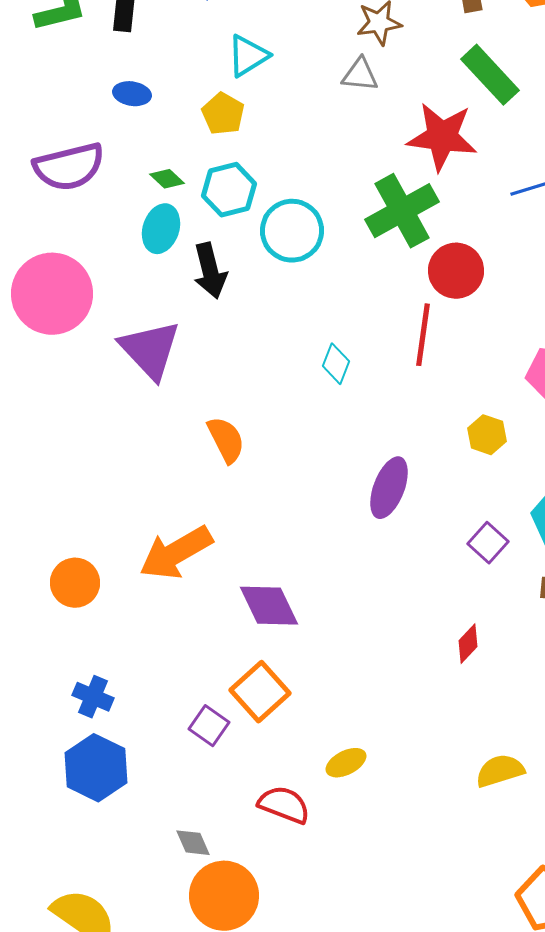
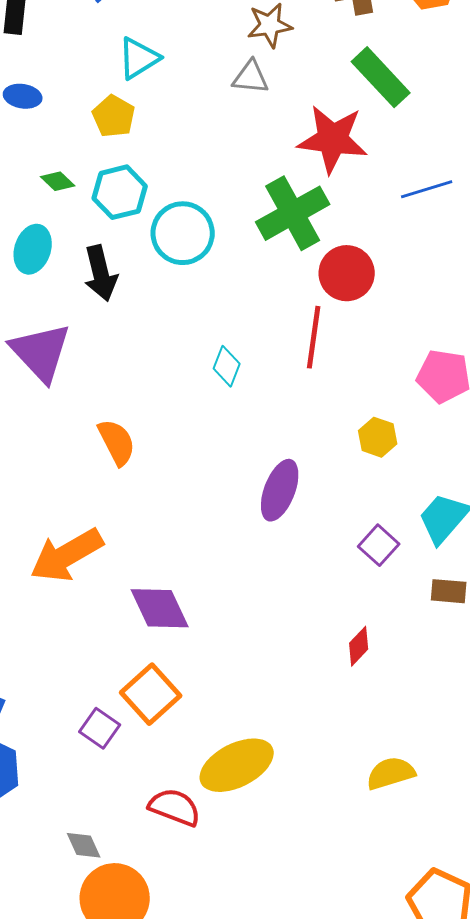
cyan ellipse: (161, 229) -> (33, 249), moved
yellow ellipse: (346, 763) -> (237, 765), size x1.8

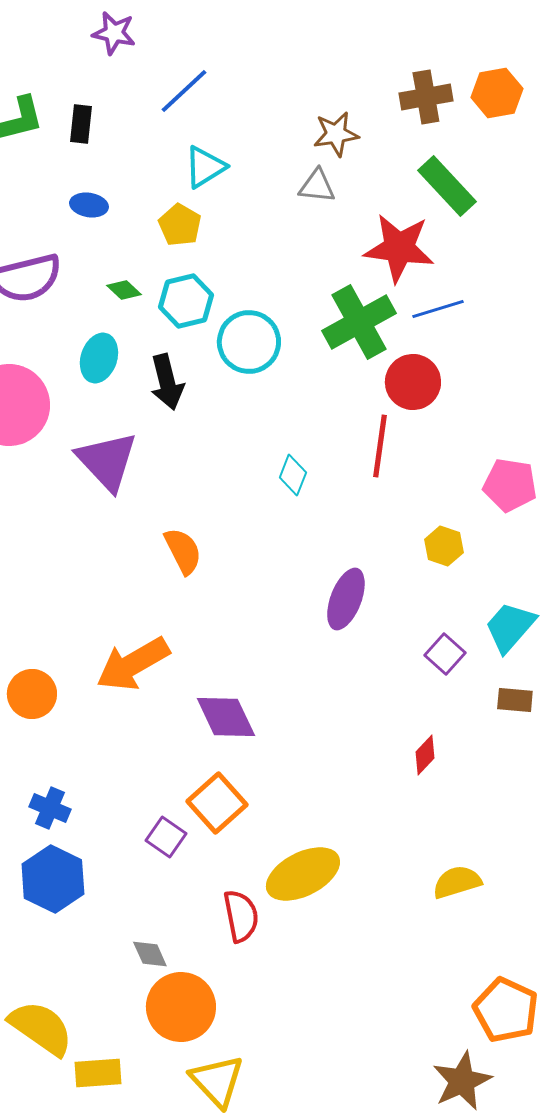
blue line: (427, 189) -> (438, 309), moved
red semicircle: (175, 807) -> (241, 916), turned 58

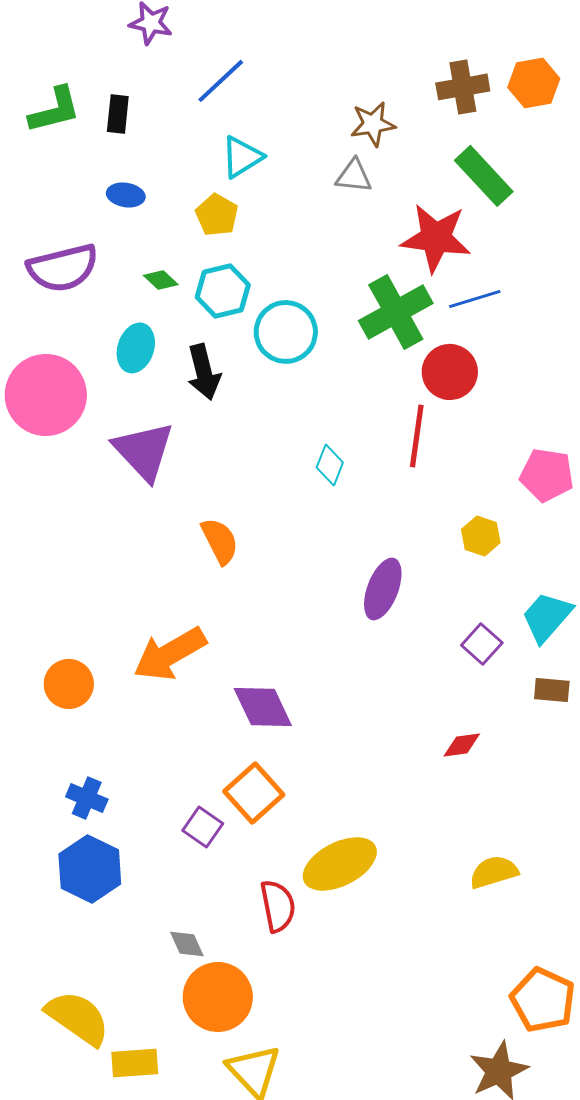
red diamond: (425, 755) -> (462, 745), turned 39

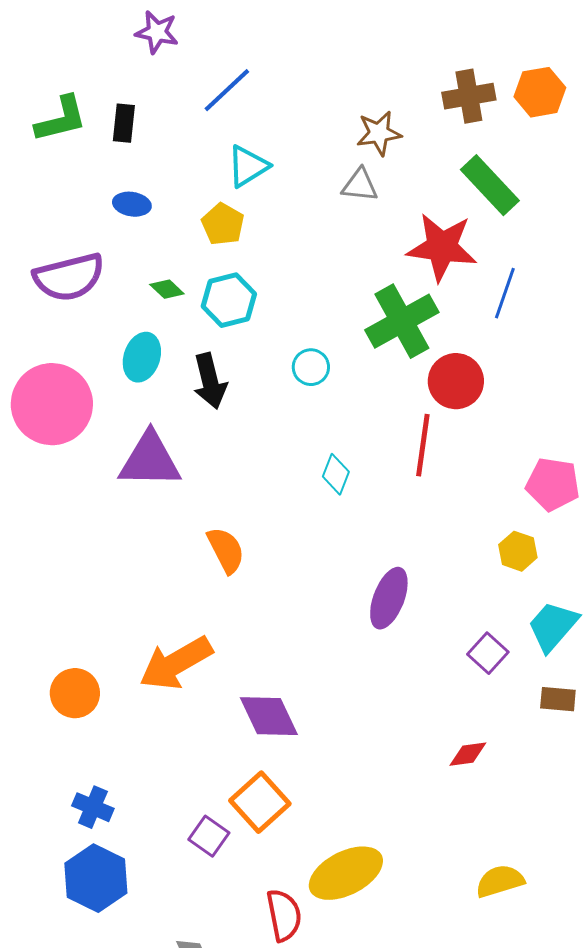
blue line: (475, 299) -> (505, 293), moved, turned -54
cyan circle: (286, 332) -> (311, 367), moved, size x0.6
purple triangle: (144, 451) -> (150, 460), turned -46
yellow hexagon: (481, 536) -> (518, 551), moved

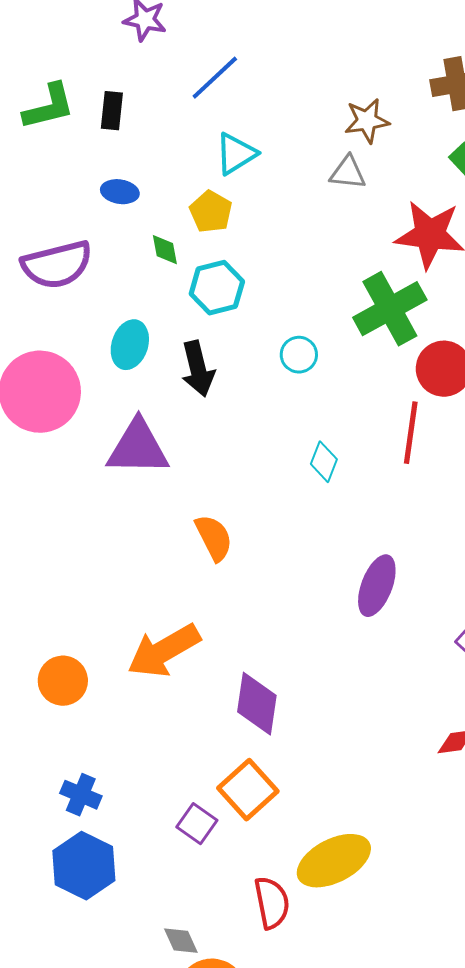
green diamond: (167, 289) -> (165, 250), moved, turned 36
purple diamond: (269, 716) -> (257, 704), turned 34

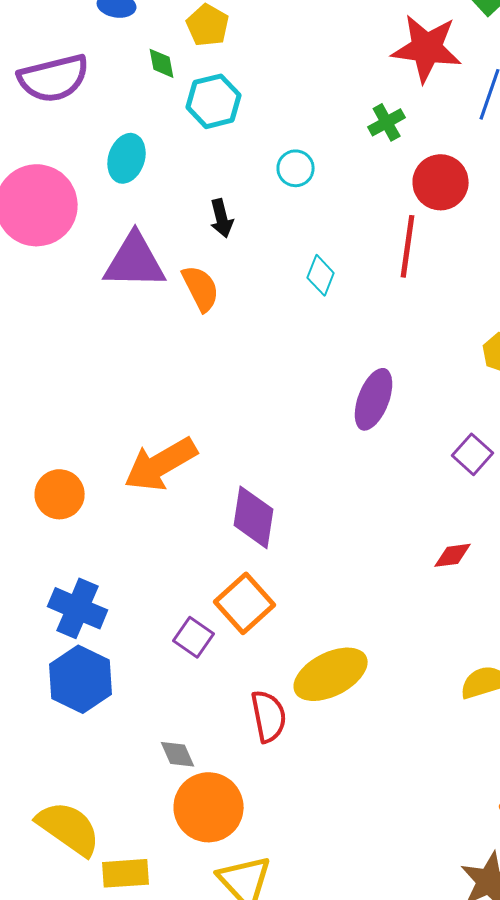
green cross: (390, 309) -> (387, 122), size x0.5
black arrow: (198, 369) -> (222, 218), moved, size x0.7
orange semicircle: (214, 538) -> (201, 288), moved
blue cross: (81, 795) -> (78, 608), size x1.4

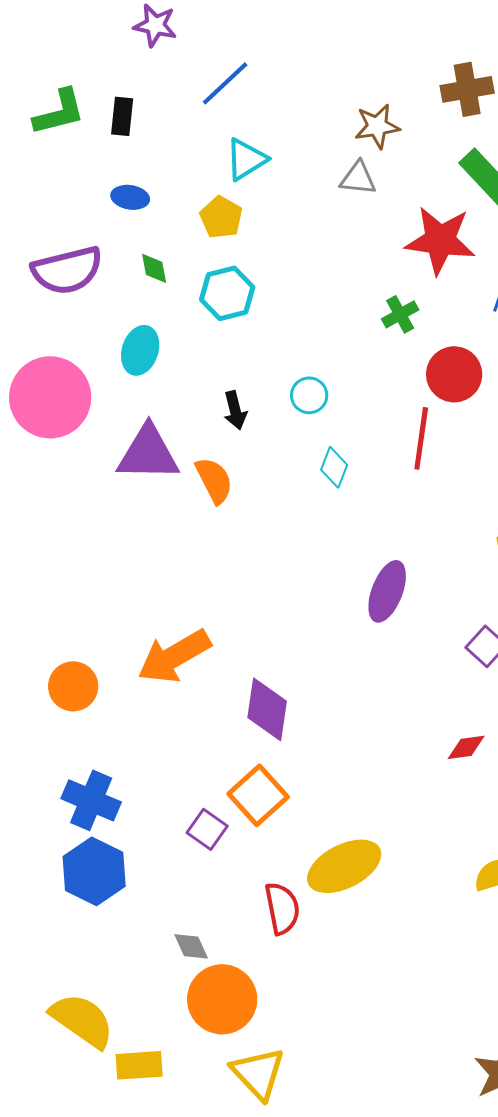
green diamond: (162, 63) -> (154, 268), moved
cyan circle: (296, 168) -> (309, 395), moved

